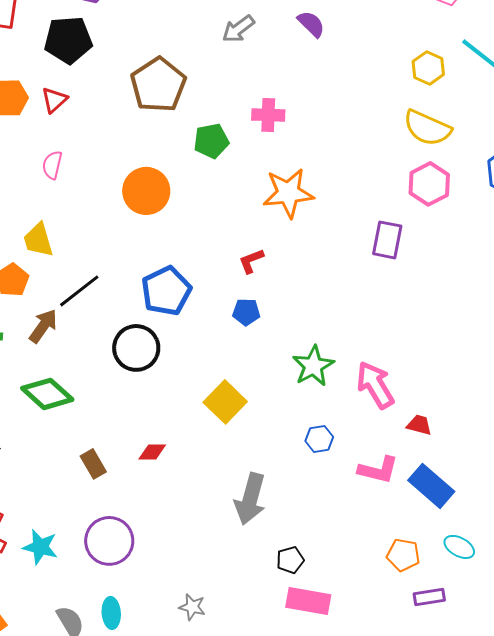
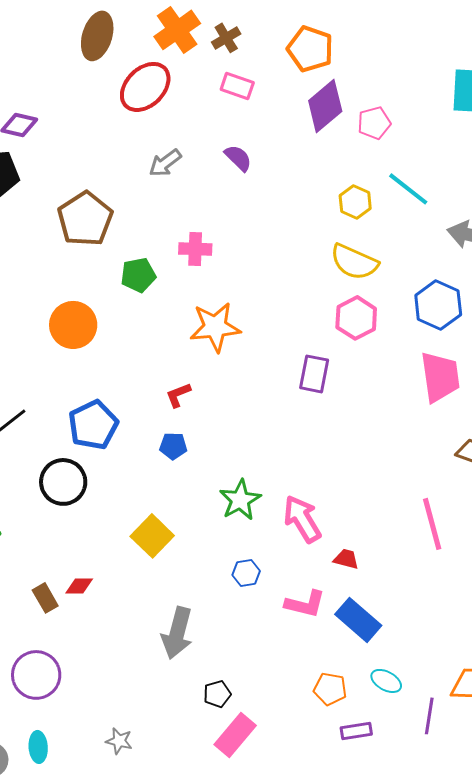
brown rectangle: (93, 464) -> (45, 598), moved
pink rectangle: (308, 601) -> (235, 735), turned -60

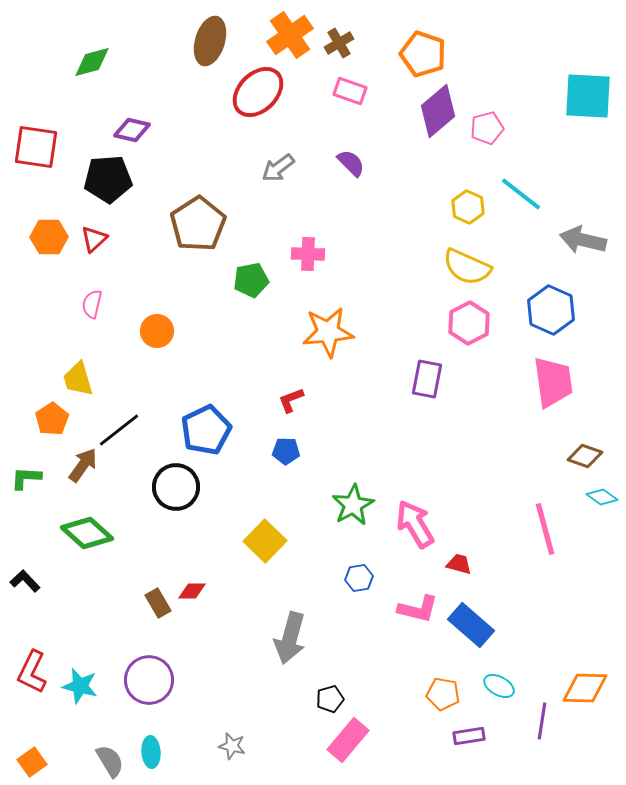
orange circle: (73, 325) -> (157, 331), moved, size x0.7

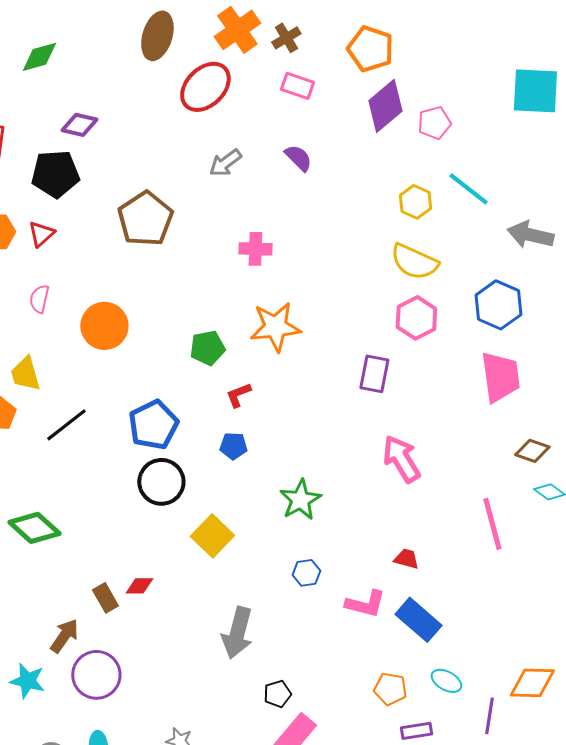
green pentagon: (251, 280) -> (207, 348), moved
orange circle: (157, 331) -> (104, 326), size x1.4
brown arrow: (83, 465) -> (64, 636), moved
black circle: (176, 487) -> (161, 482), moved
pink arrow: (415, 524) -> (401, 459), moved

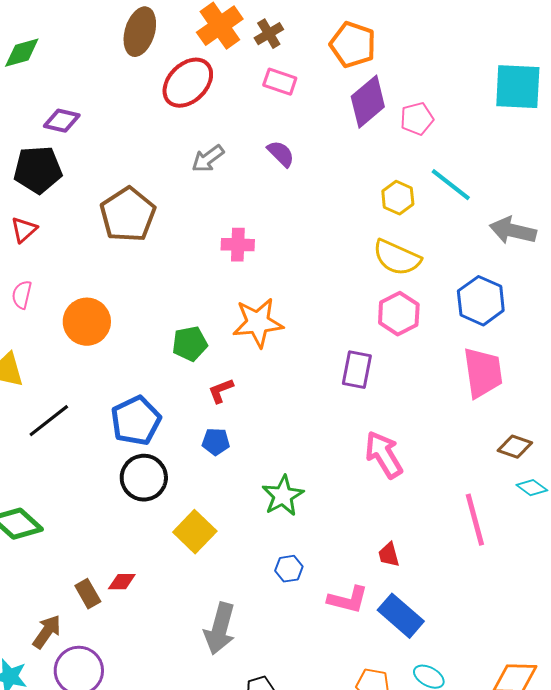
red trapezoid: (406, 559) -> (389, 555), turned -120

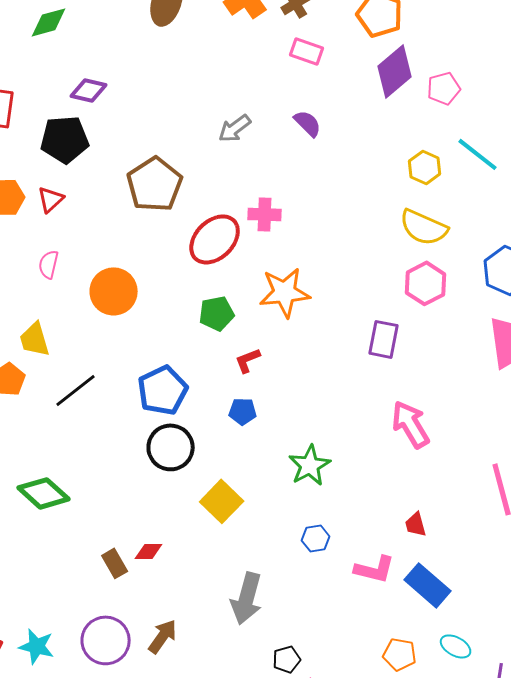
red ellipse: (188, 83) -> (215, 239), moved
brown arrow: (47, 632) -> (163, 636), moved

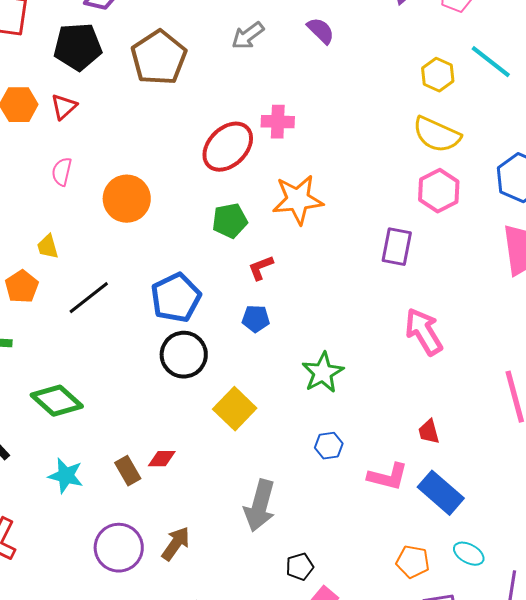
brown pentagon: (155, 184) -> (159, 58), moved
yellow trapezoid: (35, 339) -> (48, 247), size x0.7
cyan star: (37, 646) -> (66, 476), moved

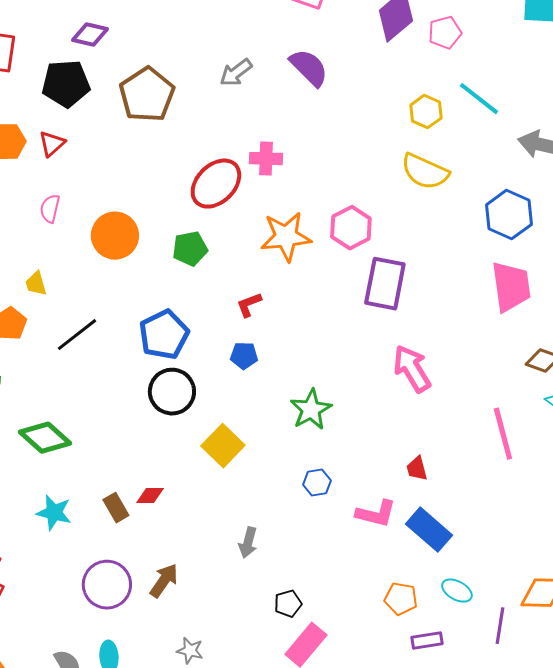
purple semicircle: (321, 31) -> (309, 68), size x1.4
pink hexagon: (439, 191) -> (351, 228), moved
green pentagon: (230, 221) -> (190, 249), moved
purple rectangle: (397, 247) -> (385, 284), size x1.4
gray arrow: (260, 506) -> (248, 543), size x0.6

